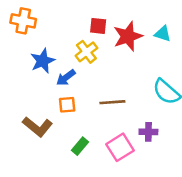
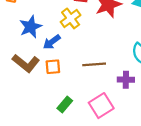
brown L-shape: (37, 127) -> (26, 63), moved
purple cross: (148, 132) -> (126, 80), moved

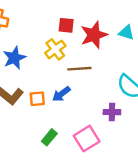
blue arrow: (52, 42) -> (61, 94), moved
brown line: (94, 64) -> (79, 69), moved

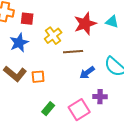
red square: (66, 25) -> (27, 19), moved
blue arrow: (61, 94) -> (87, 73), moved
purple cross: (112, 112) -> (100, 97), moved

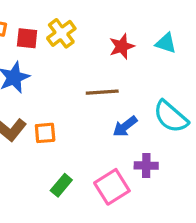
red star: (85, 24) -> (122, 46), size x0.7
yellow cross: (53, 36) -> (61, 33), moved

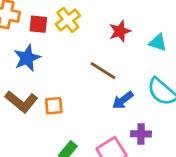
cyan triangle: (166, 43) -> (158, 42), moved
brown line: (102, 92) -> (103, 71), turned 36

